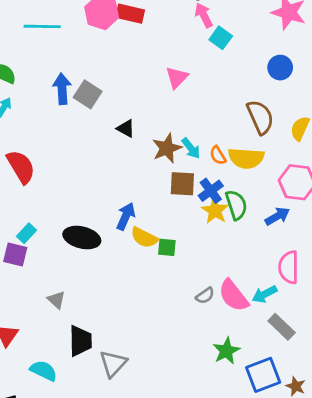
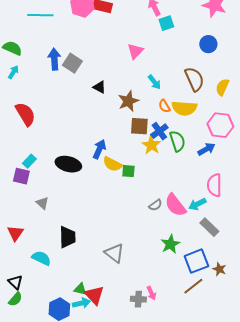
cyan square: (221, 38) -> (166, 23), turned 35
cyan arrow: (191, 148) -> (154, 82), moved
yellow star: (215, 211) -> (151, 145), moved
gray triangle: (56, 300) -> (42, 203), moved
gray triangle: (113, 364) -> (114, 253), moved, turned -35

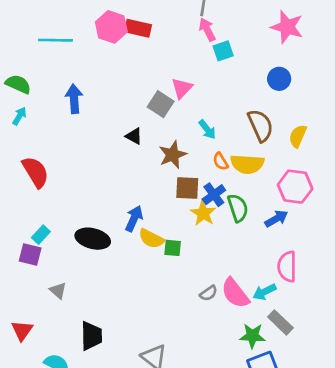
gray square: (72, 63) -> (161, 104), moved
green star: (170, 244) -> (252, 336), moved, turned 30

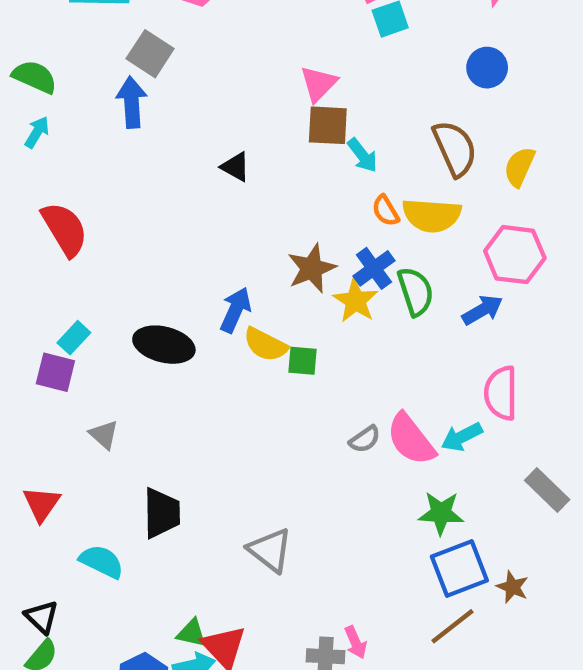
gray square: (161, 104) -> (150, 54), moved
brown star: (173, 155) -> (312, 268), moved
brown square: (187, 188) -> (328, 125), moved
gray rectangle: (280, 322) -> (547, 490), moved

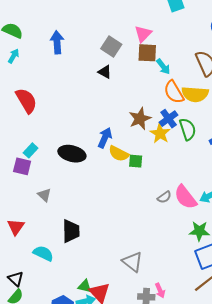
gray square: (150, 54) -> (111, 46), moved
orange semicircle: (386, 211) -> (174, 92), size x1.6
gray triangle: (270, 550) -> (132, 262), moved

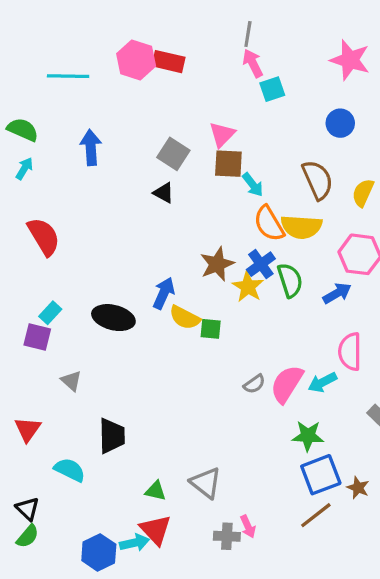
pink semicircle: (185, 197) -> (287, 384), turned 70
green triangle: (85, 286) -> (156, 491), moved

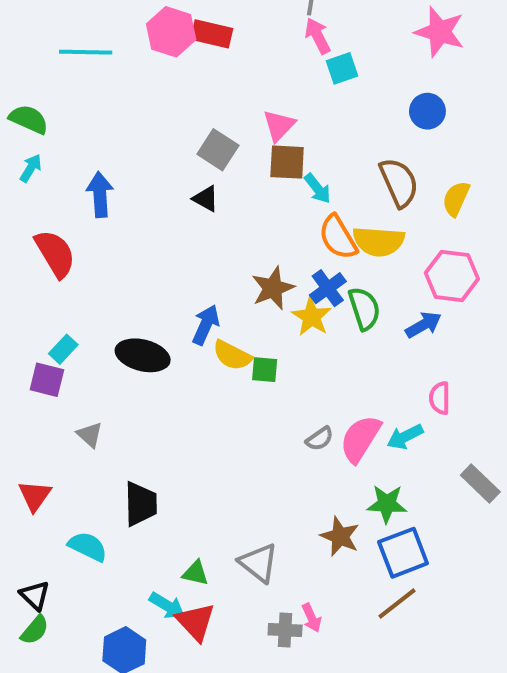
blue arrow: (91, 147) -> (100, 195), moved
pink semicircle: (350, 352) -> (440, 398), size x0.7
brown star: (358, 488) -> (340, 536), moved, size x1.4
cyan arrow: (134, 543) -> (167, 606), moved, turned 44

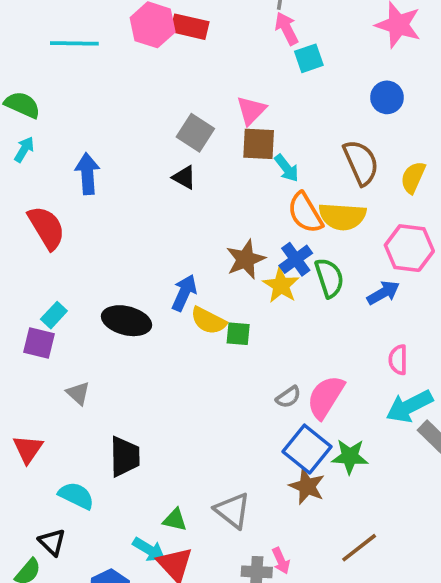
cyan arrow: (405, 437) -> (409, 406), moved, size x1.4
blue square: (403, 553) -> (307, 449), moved, turned -30
black triangle: (35, 595) -> (52, 542), moved

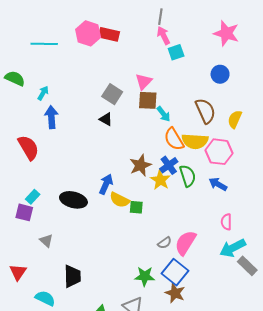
cyan arrow: (24, 149) -> (43, 93), moved
pink hexagon: (409, 248) -> (219, 152), moved
blue arrow: (383, 293) -> (218, 184), turned -120
green star: (350, 457) -> (145, 276), moved

